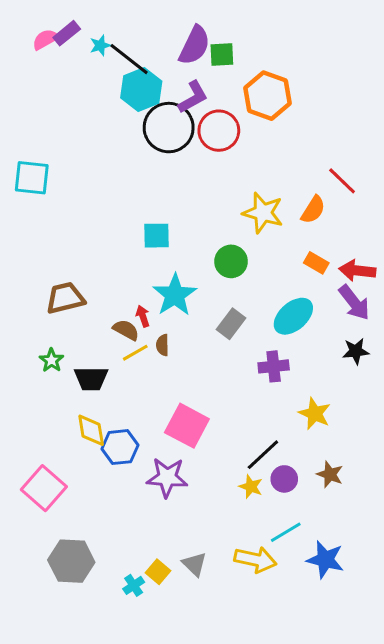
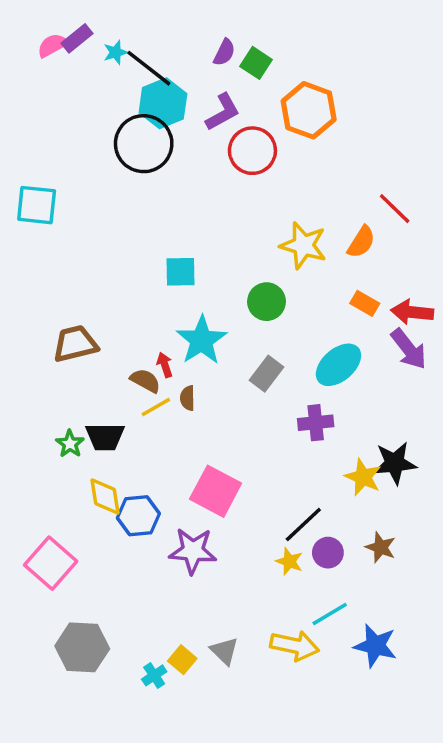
purple semicircle: (194, 45) -> (224, 52), size x0.6
green square: (222, 55) -> (256, 63), turned 36
black circle: (169, 128) -> (144, 144), moved
black star: (356, 351) -> (395, 463), moved, size x1.4
green star: (51, 360) -> (70, 444), moved

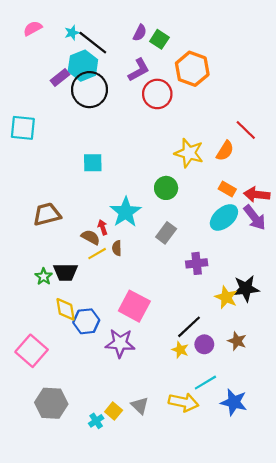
purple rectangle: (77, 38) -> (60, 78), moved
cyan hexagon: (163, 103) -> (83, 66), moved
cyan square: (180, 272) -> (93, 163), moved
cyan ellipse: (338, 365) -> (224, 217), moved

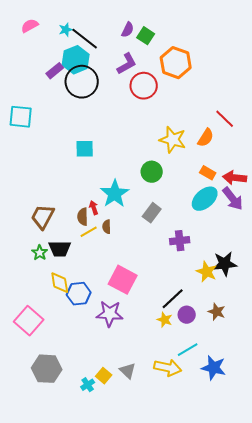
brown trapezoid: (47, 214) -> (43, 217), moved, turned -48
brown semicircle: (91, 237) -> (83, 217), turned -120

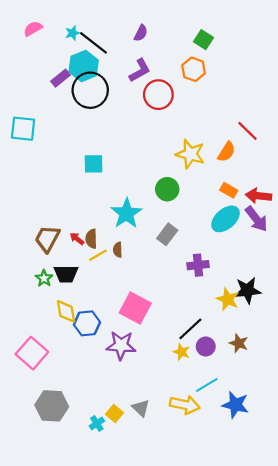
green square: (146, 36) -> (204, 40), moved
orange hexagon: (176, 63) -> (194, 69), size x0.7
red arrow: (94, 208) -> (77, 239), moved, turned -32

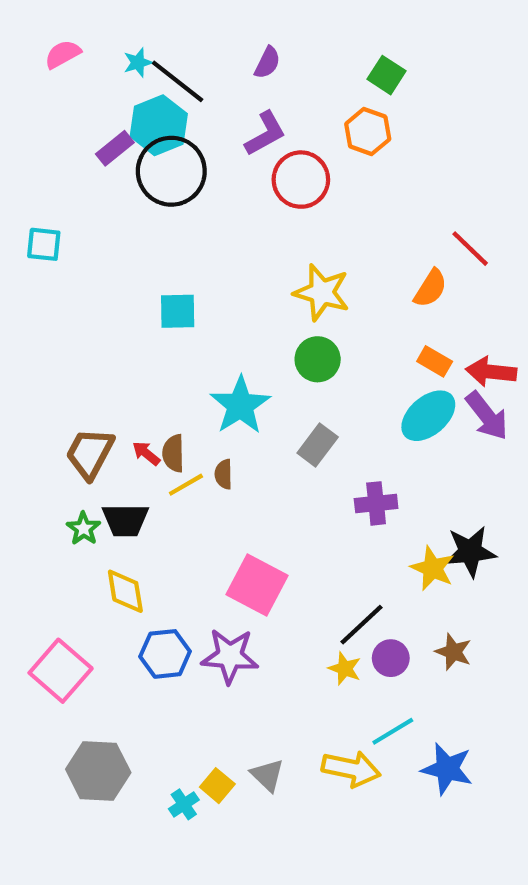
cyan square: (23, 129) -> (44, 244), size x0.7
yellow star: (190, 154) -> (322, 292), moved
blue hexagon: (87, 323) -> (165, 654), moved

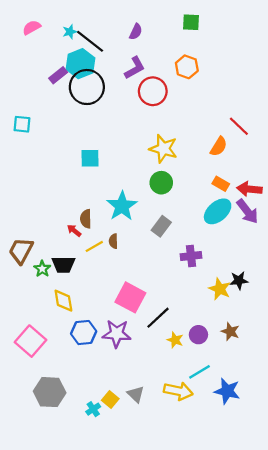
green square: (387, 75) -> (191, 22), moved, turned -30
brown trapezoid: (90, 453) -> (21, 251), moved
brown semicircle: (173, 453) -> (86, 219), moved
black star: (470, 552) -> (239, 280), size x0.7
black line: (361, 625) -> (158, 318), moved

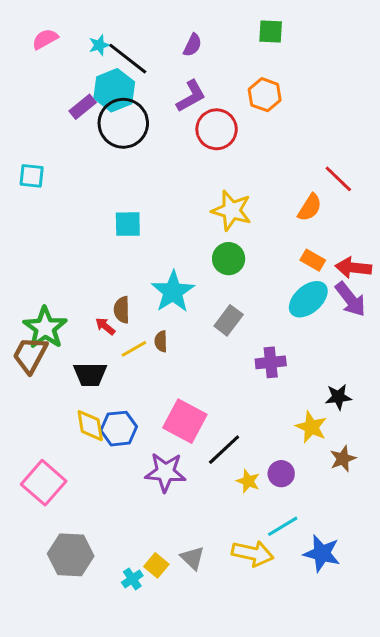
green star: (42, 269) -> (45, 328), moved, size x1.8
yellow star: (220, 289) -> (311, 427), moved
brown star: (230, 331) -> (343, 459), moved, turned 30
blue hexagon: (84, 333) -> (119, 429), moved

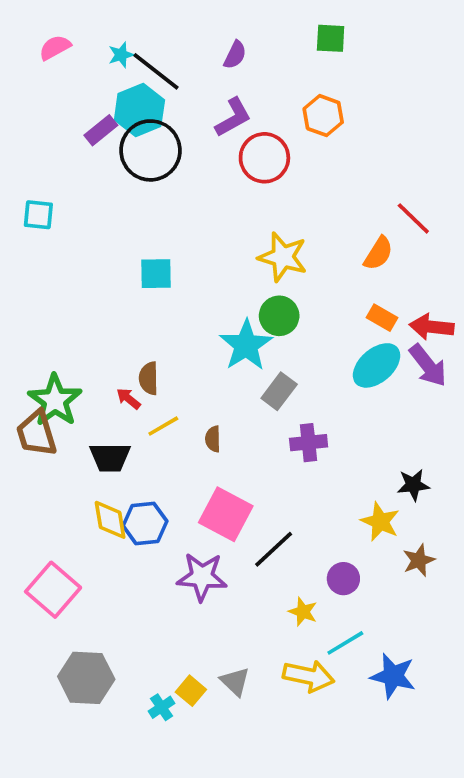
cyan star: (173, 292) -> (246, 345), moved
brown semicircle: (161, 341) -> (213, 439), moved
brown trapezoid: (30, 355) -> (37, 433), turned -45
purple cross: (271, 362) -> (309, 443), moved
yellow star: (248, 481) -> (303, 612), moved

